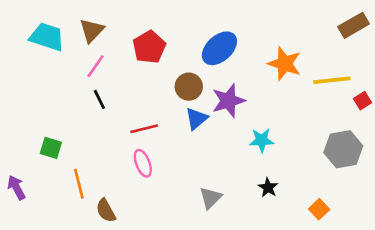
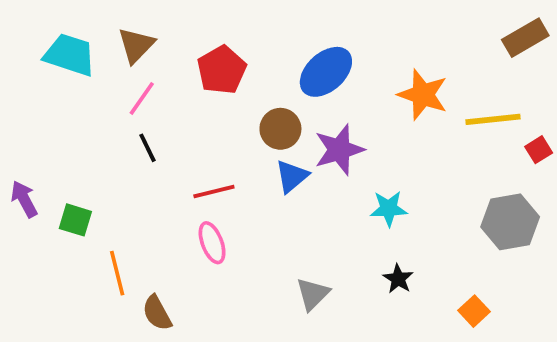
purple arrow: (16, 188) -> (24, 199), moved

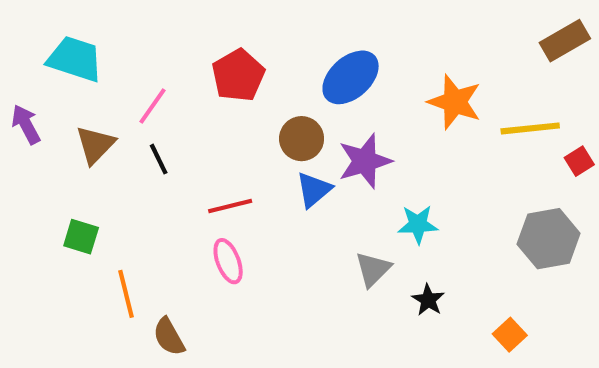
brown triangle: (136, 45) -> (95, 145), moved
purple arrow: (24, 199) -> (26, 124), moved
gray triangle: (313, 294) -> (373, 269), moved

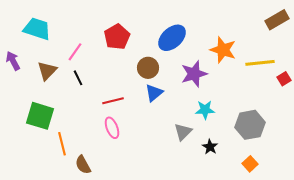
purple star: (365, 161) -> (194, 74), moved
green square: (81, 237) -> (40, 116), size x1.6
gray hexagon: (549, 239) -> (250, 125), moved

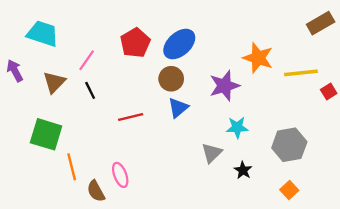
blue ellipse: (172, 38) -> (179, 44), moved
pink ellipse: (112, 128) -> (120, 175), moved

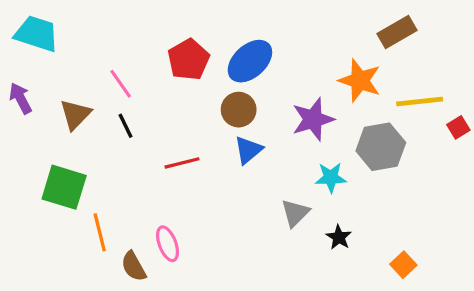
brown rectangle: (321, 23) -> (397, 32), moved
cyan trapezoid: (43, 34) -> (37, 34), moved
pink line: (87, 60) -> (121, 84), turned -70
gray hexagon: (289, 145) -> (381, 147), moved

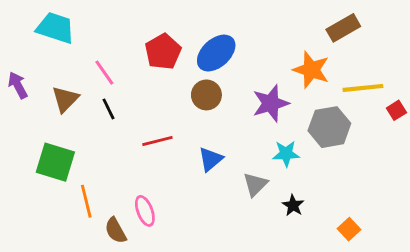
cyan trapezoid: (37, 34) -> (55, 28), moved
blue triangle: (248, 150) -> (211, 159), moved

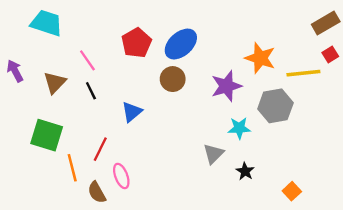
brown rectangle: (343, 28) -> (326, 23), moved
red square: (396, 110) -> (330, 55), moved
red line: (157, 141) -> (100, 149), moved, turned -50
blue triangle: (211, 159) -> (132, 112), moved

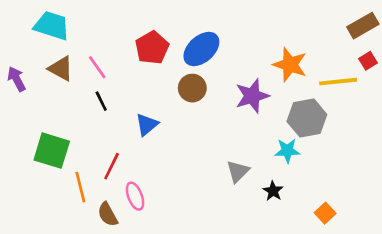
brown triangle: (55, 83) -> (61, 69), moved, turned -45
cyan star: (239, 128) -> (287, 151), moved

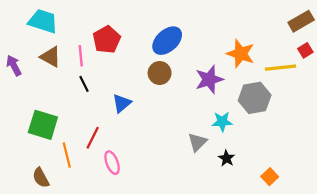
red pentagon: (152, 48) -> (107, 40), moved
pink line: (97, 67) -> (81, 56), turned 30
cyan star: (287, 151) -> (222, 122), moved
brown semicircle: (108, 214) -> (41, 178), moved

